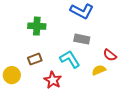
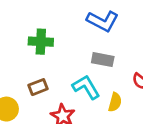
yellow semicircle: (99, 70) -> (115, 102), moved, turned 128

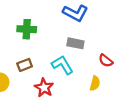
yellow semicircle: (115, 102) -> (95, 83), moved

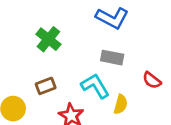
green cross: (27, 29) -> (48, 39), turned 36
yellow semicircle: (95, 83) -> (121, 104), moved

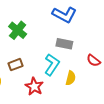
cyan L-shape: (95, 86) -> (52, 65), turned 65

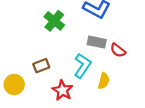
green cross: (18, 30) -> (54, 21), moved
red semicircle: (94, 60) -> (118, 50), moved

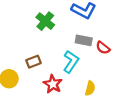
yellow semicircle: (104, 81) -> (90, 88), moved

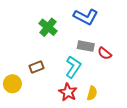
red star: (53, 84) -> (68, 92), moved

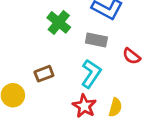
gray rectangle: (86, 46) -> (96, 40), moved

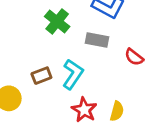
cyan L-shape: (91, 74) -> (73, 74), moved

